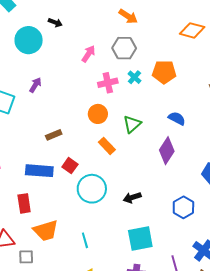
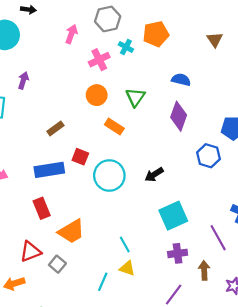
blue hexagon: (183, 207) -> (208, 156), moved
cyan line: (85, 240) -> (125, 245), moved
gray square: (26, 257) -> (57, 264), turned -35

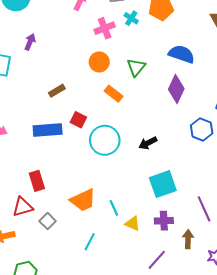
blue semicircle: (181, 80) -> (182, 54), size x1.4
red rectangle: (42, 208) -> (37, 181), moved
orange trapezoid: (71, 231) -> (83, 200), moved
yellow triangle: (127, 268) -> (133, 224), moved

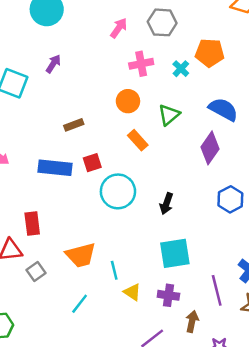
cyan cross: (131, 18) -> (181, 69), moved
red square: (78, 120) -> (92, 163), turned 35
black arrow: (148, 143) -> (166, 204), turned -54

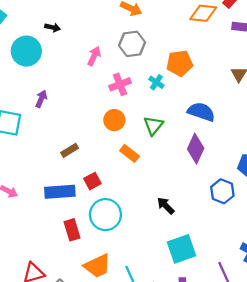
cyan circle: (118, 191) -> (105, 215), moved
black arrow: (166, 204) -> (166, 206), turned 126
red rectangle: (32, 223) -> (72, 230), moved

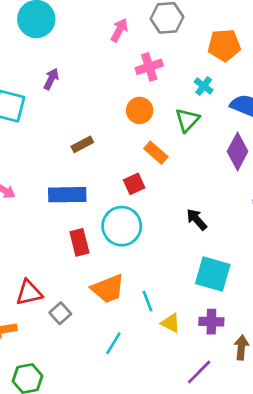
cyan cross: (156, 82) -> (204, 86), moved
red square: (92, 181) -> (134, 184), moved
cyan square: (181, 249) -> (213, 274), turned 32

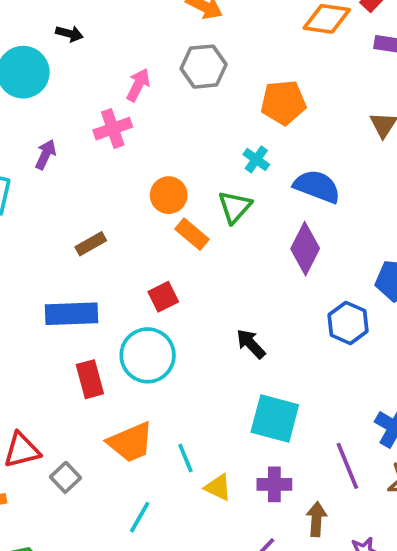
pink cross: (149, 67) -> (113, 129), moved
orange rectangle: (156, 153) -> (192, 234), moved

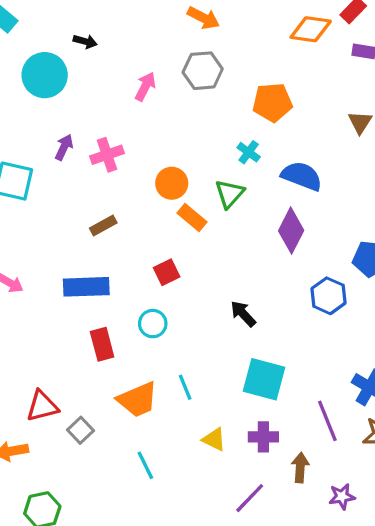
pink cross: (113, 129) -> (107, 155), moved
cyan circle: (148, 355) -> (153, 324), size x0.6
cyan line: (185, 458) -> (185, 387), moved
cyan line: (140, 517) -> (145, 465), turned -56

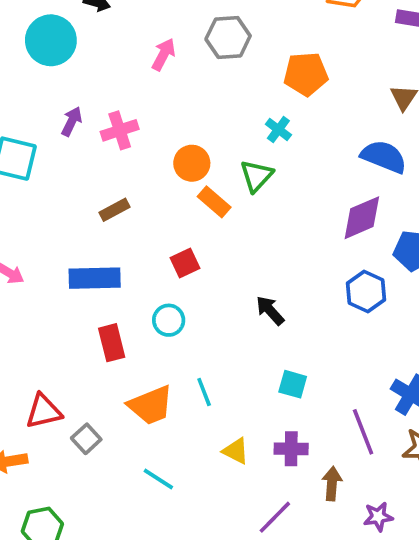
blue semicircle: (302, 176) -> (384, 157), moved
purple diamond: (291, 231) -> (362, 218), moved, turned 39
cyan square: (264, 379) -> (293, 384), size x0.6
cyan line: (145, 465) -> (158, 479), turned -32

